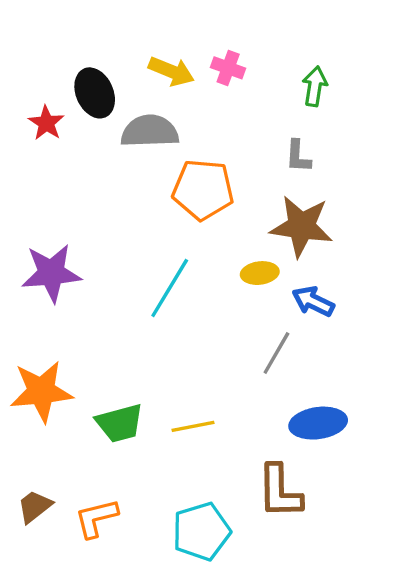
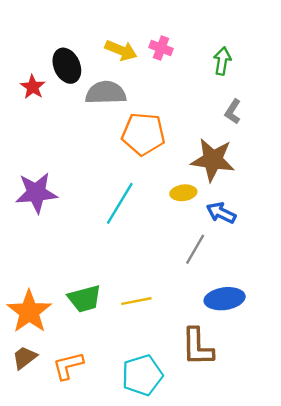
gray L-shape: (298, 156) -> (233, 112), moved, turned 30
orange star: (41, 391) -> (29, 312), moved, turned -30

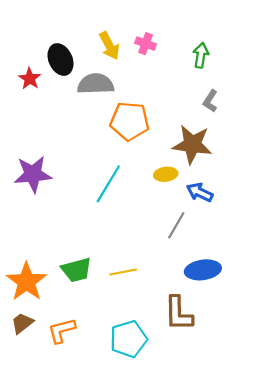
yellow arrow: (121, 50) -> (109, 46), turned 40

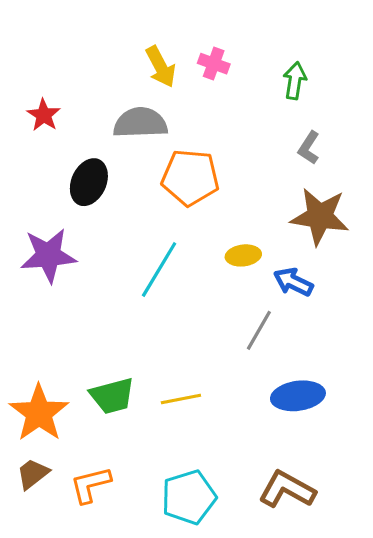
black ellipse: (61, 60) -> (89, 182), moved, turned 48
brown star: (192, 145) -> (320, 216), moved
brown L-shape: (178, 313) -> (287, 489), moved, turned 120

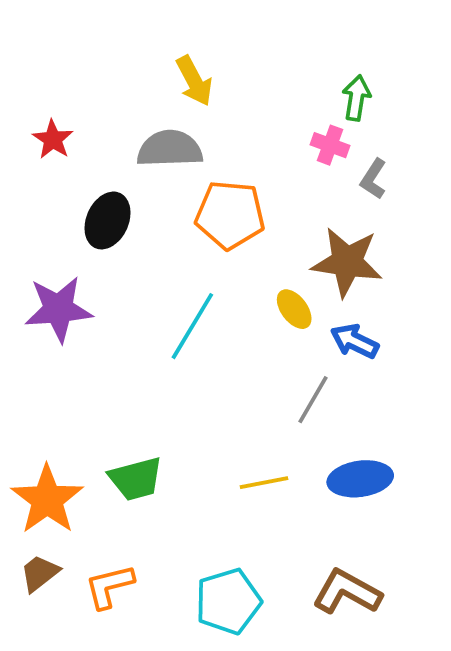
pink cross: (214, 64) -> (330, 145), moved
brown star: (320, 216) -> (347, 262), moved
yellow ellipse: (243, 255) -> (294, 309), turned 60
yellow line: (181, 399) -> (264, 483), moved

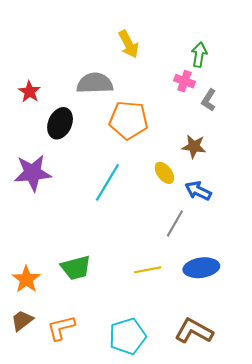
yellow arrow: (194, 81) -> (129, 44), moved
red star: (53, 139) -> (29, 92), moved
brown star: (347, 262) -> (194, 146), size x0.6
orange star: (47, 500) -> (26, 279), size x0.7

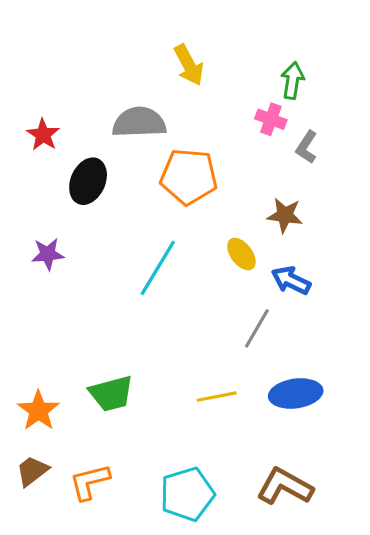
purple star: (33, 173) -> (48, 254), size x0.6

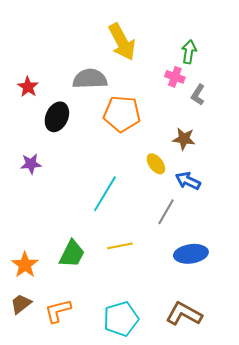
yellow arrow: (189, 65) -> (122, 42), size x1.4
cyan line: (158, 268) -> (105, 194), moved
green trapezoid: (111, 393) -> (72, 254), turned -48
yellow line: (217, 397) -> (120, 246), moved

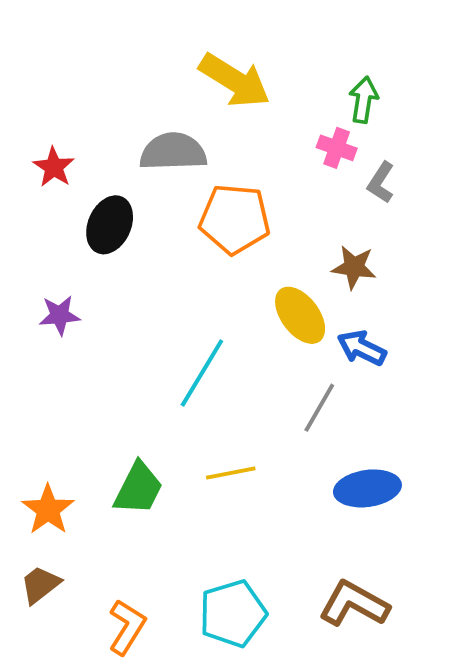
yellow arrow: (122, 42) -> (235, 81), turned -30
yellow ellipse: (156, 164) -> (300, 315), size x1.4
orange L-shape: (58, 311) -> (127, 627), moved, turned 136

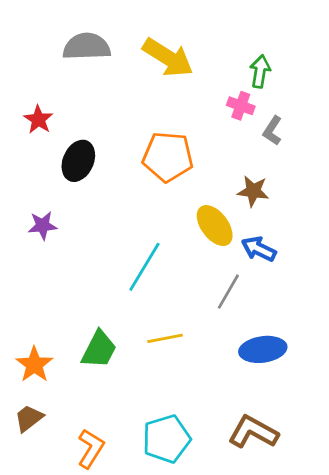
gray semicircle: (173, 152) -> (87, 47), moved

